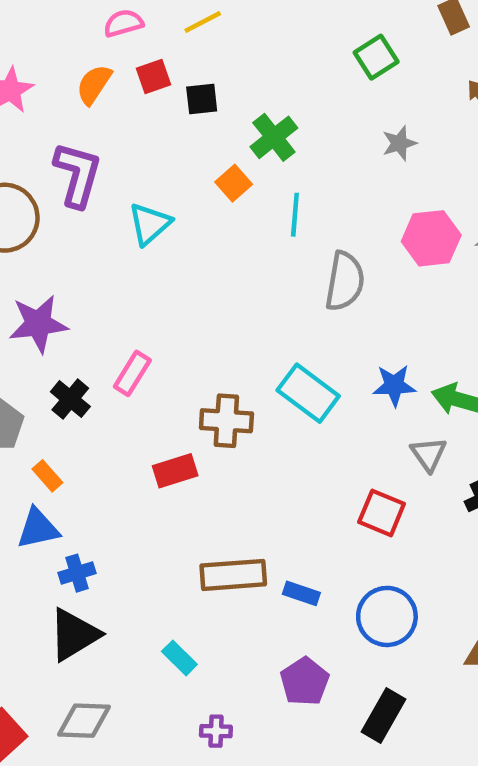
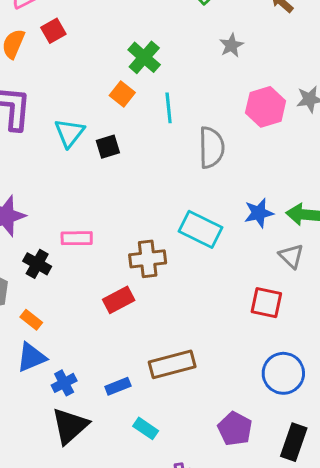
black square: (202, 99) -> (108, 147), moved
pink rectangle: (132, 373) -> (77, 238), turned 68
blue rectangle: (301, 593) -> (118, 386), moved, turned -30

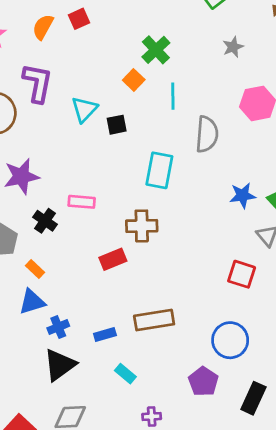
cyan rectangle: (201, 229) -> (159, 170), moved, turned 69
blue circle: (283, 373) -> (230, 340), moved

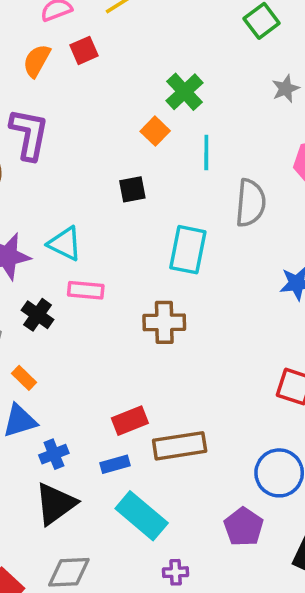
cyan triangle: (84, 109) -> (65, 244), moved, turned -48
red rectangle: (113, 259) -> (130, 421), moved
cyan rectangle: (125, 374) -> (142, 516), size x1.8

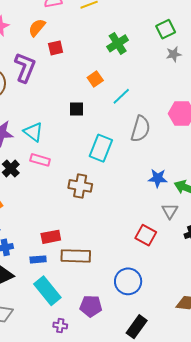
red square: (84, 50) -> (56, 48), moved
gray star: (286, 89) -> (174, 54), moved
green cross: (184, 92) -> (118, 43), moved
cyan line: (206, 153) -> (121, 96), turned 36
purple pentagon: (244, 527) -> (91, 306), moved, turned 30

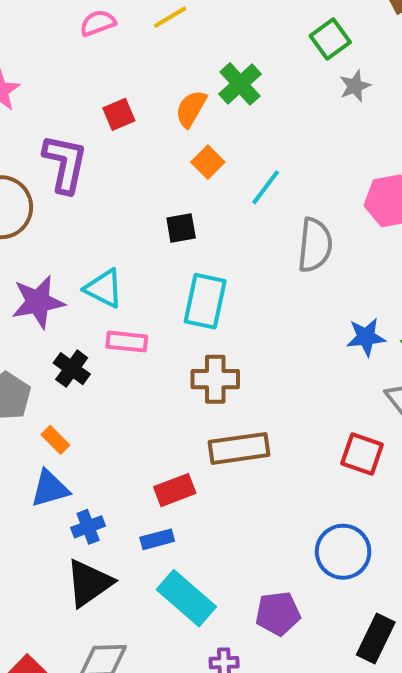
orange semicircle: (37, 28) -> (191, 109), moved
cyan rectangle: (101, 148) -> (205, 301), moved
brown rectangle: (76, 256) -> (239, 448), moved

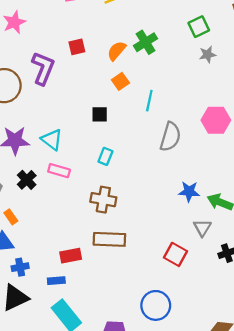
cyan line: (266, 187) -> (149, 101), turned -35
cyan rectangle: (205, 301) -> (105, 156), size x0.6

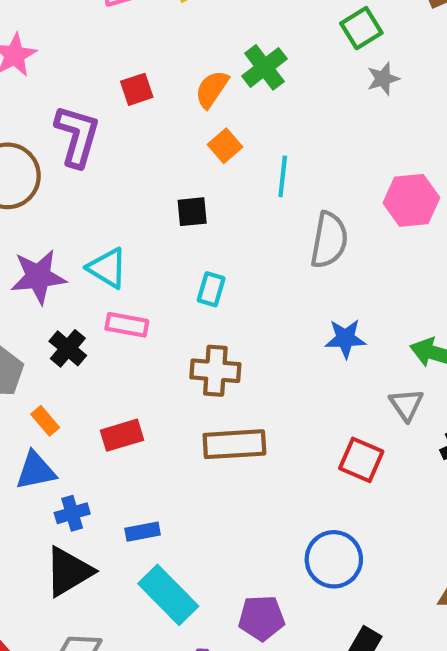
blue star: (189, 191) -> (345, 338), moved
red rectangle: (71, 256) -> (122, 435), moved

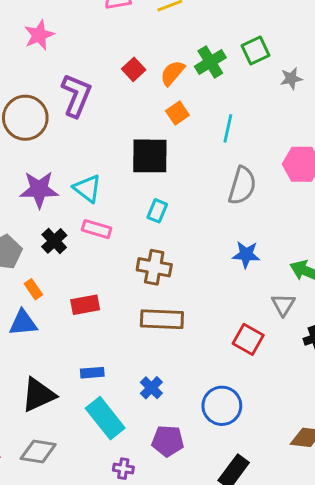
green square: (361, 28) -> (256, 50), moved
red square: (137, 89) -> (134, 69), moved, turned -30
cyan line: (283, 176) -> (228, 128), moved
black square: (192, 212) -> (150, 156), size x1.8
blue cross: (72, 513) -> (151, 388), moved, turned -35

